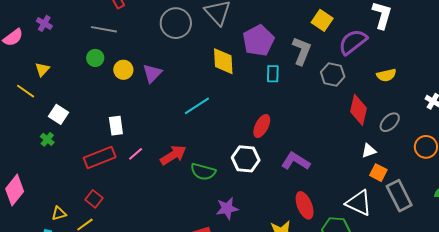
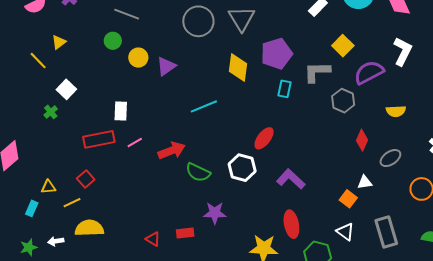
gray L-shape: (302, 51) -> (317, 72), turned -124
red diamond: (358, 110) -> (362, 140), size x0.7
orange square: (378, 173) -> (348, 199), moved
white triangle: (359, 203) -> (345, 232), size x0.7

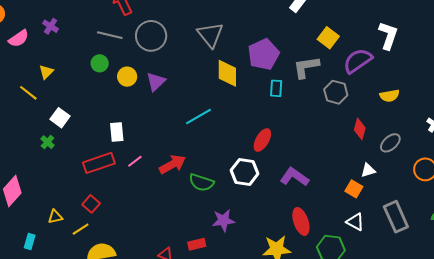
gray triangle: (242, 19) -> (210, 35), moved
gray circle: (198, 21) -> (151, 36), moved
cyan rectangle: (32, 208) -> (30, 241), moved

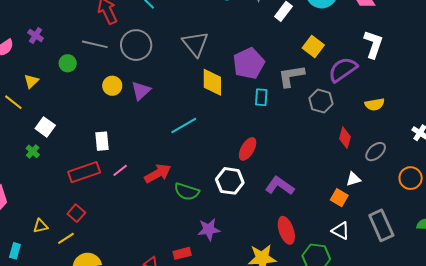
green circle: (100, 63) -> (68, 63), moved

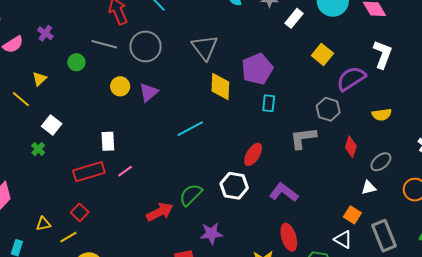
gray L-shape: (291, 76) -> (303, 138), moved
red arrow: (158, 173) -> (160, 212), moved
white triangle: (353, 179) -> (369, 188), moved
green semicircle: (187, 192) -> (191, 195), turned 115
orange square: (339, 198) -> (352, 215), moved

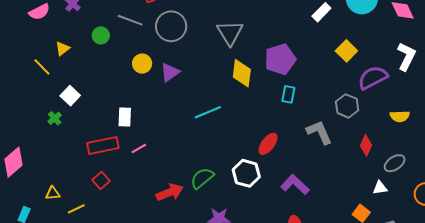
gray L-shape: (303, 138) -> (319, 132), turned 68
red square: (80, 212) -> (101, 181), moved

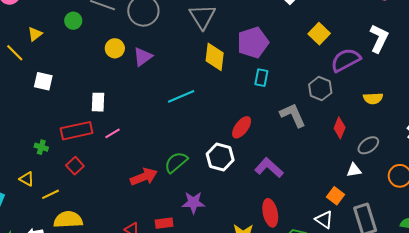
white square: (70, 96) -> (43, 81), turned -30
green cross: (55, 118) -> (41, 147), moved, turned -32
yellow triangle: (53, 193) -> (27, 179), turned 35

